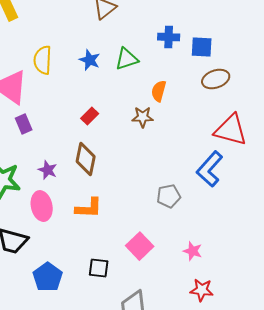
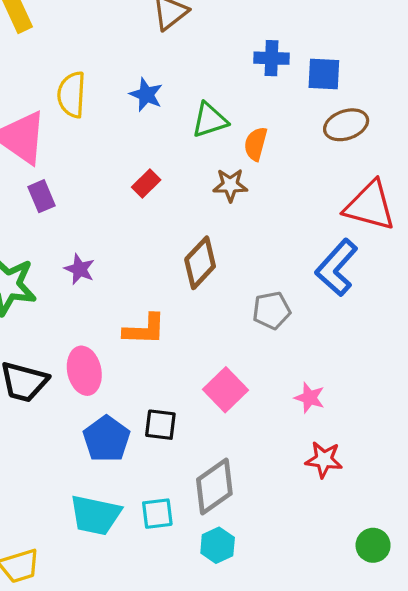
green triangle: (127, 59) -> (210, 120), moved
brown diamond: (86, 159) -> (200, 263), moved, turned 32
pink ellipse: (42, 206) -> (84, 371), moved
blue pentagon: (48, 277) -> (106, 439), moved

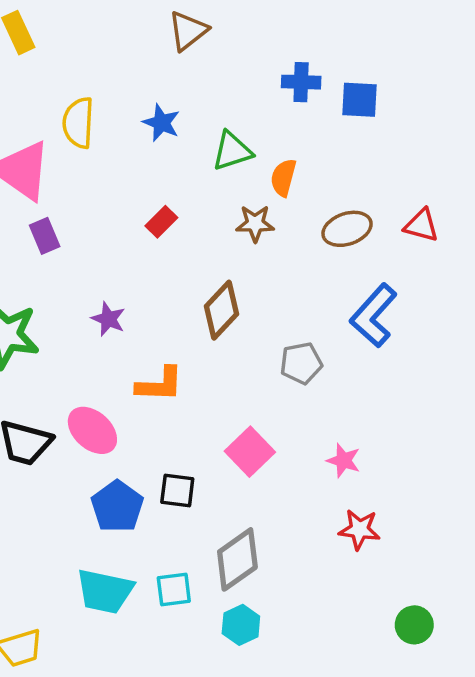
brown ellipse: (346, 125) -> (347, 229), moved
red triangle: (370, 206) -> (421, 225), moved, size x0.6
purple star: (80, 269) -> (108, 319), moved
pink ellipse: (84, 371) -> (92, 430), turned -36

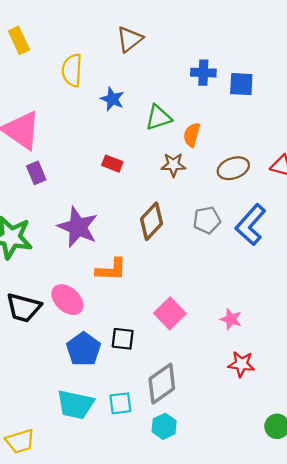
yellow semicircle: (78, 123) -> (72, 70), moved
red rectangle: (161, 222) -> (112, 164), turned 66
purple star: (108, 319) -> (78, 227), size x1.8
gray pentagon: (301, 363) -> (207, 220), moved

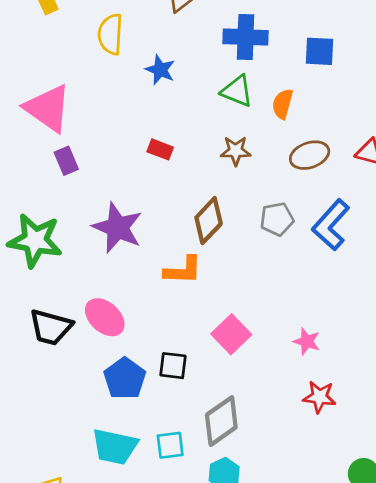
blue cross: (203, 73) -> (246, 37), moved, size x1.4
green triangle: (158, 118) -> (237, 91), moved, turned 40
orange semicircle: (192, 135) -> (283, 104), moved
orange L-shape: (111, 270) -> (183, 270), moved

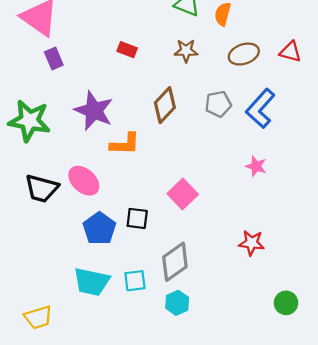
orange L-shape: (183, 270) -> (125, 144), moved
pink star: (307, 341) -> (256, 166), moved

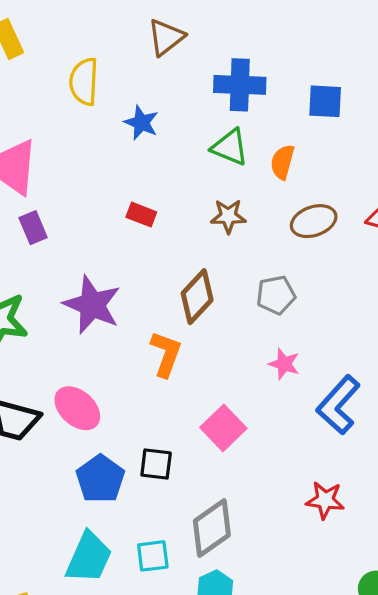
blue L-shape: (260, 108) -> (338, 405), moved
orange L-shape: (125, 144) -> (166, 354), moved, turned -72
pink star: (256, 166) -> (284, 364), moved
cyan trapezoid: (92, 282) -> (89, 558), turned -78

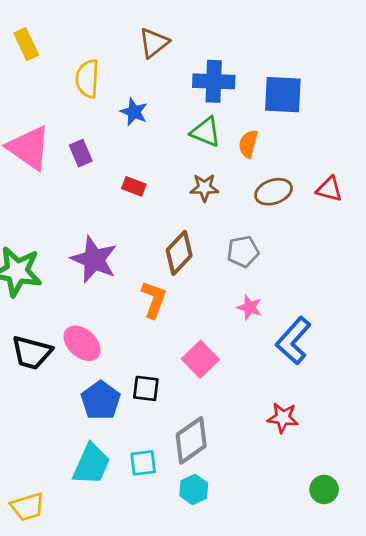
blue square: (325, 101) -> (283, 95), size x1.4
purple rectangle: (33, 228) -> (81, 153), moved

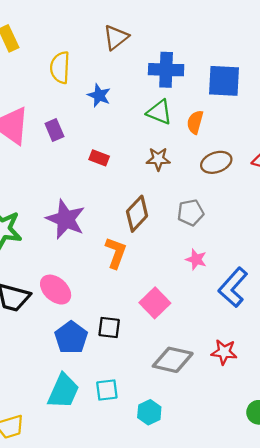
gray diamond: (191, 440) -> (173, 360), moved, turned 48

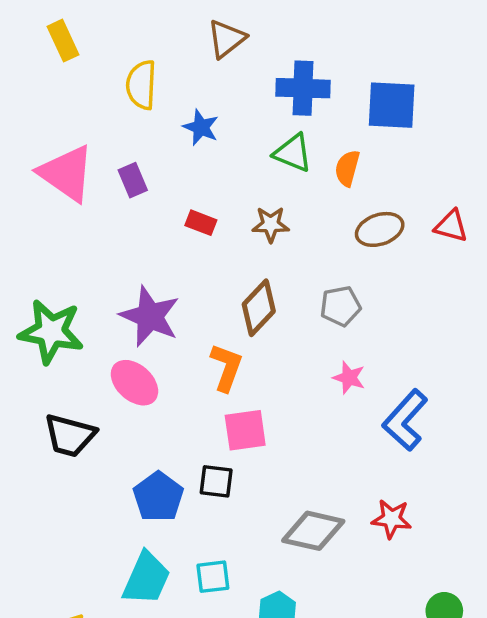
brown star: (158, 159) -> (271, 224), moved
pink ellipse: (56, 290) -> (134, 383), moved
pink square: (155, 303) -> (245, 430), moved, turned 36

